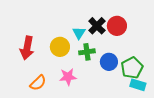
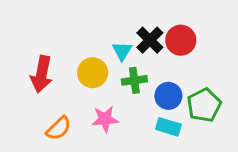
cyan rectangle: (138, 85) -> (168, 127), moved

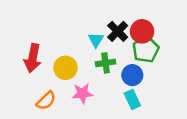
yellow circle: (93, 73) -> (65, 68), moved
green pentagon: (204, 105) -> (146, 50), moved
cyan rectangle: (168, 127) -> (132, 99), turned 48

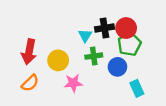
black cross: (118, 31) -> (105, 28), turned 36
cyan rectangle: (132, 99) -> (137, 88), moved
orange semicircle: (46, 101) -> (30, 83), moved

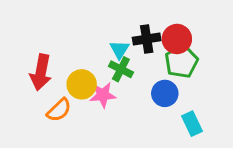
green cross: (94, 56) -> (121, 69), moved, turned 35
orange semicircle: (30, 83) -> (59, 110), moved
pink star: (73, 83) -> (103, 95), moved

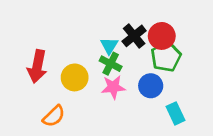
black cross: (147, 39) -> (134, 36), turned -30
pink star: (103, 95) -> (113, 87), moved
orange semicircle: (59, 110) -> (54, 116), moved

